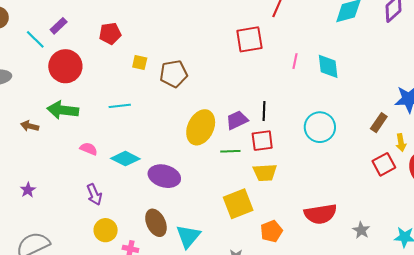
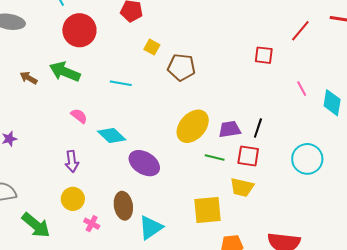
red square: (249, 39) -> (264, 55), size x0.7
pink line: (295, 61) -> (302, 89), turned -56

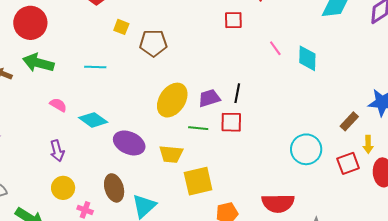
red circle: (79, 30) -> (30, 23), moved
cyan circle: (307, 159) -> (306, 149), moved
yellow trapezoid: (242, 187) -> (171, 154), moved

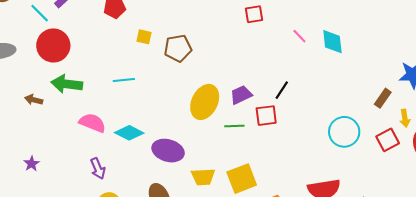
black line: (237, 93) -> (282, 90), moved, turned 30
pink semicircle: (58, 105) -> (92, 123), size x1.5
yellow trapezoid: (171, 154) -> (203, 177), moved

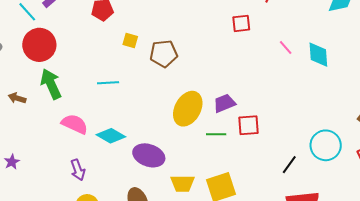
green arrow: (67, 84) -> (51, 84), turned 56
black line: (282, 90) -> (289, 165), moved

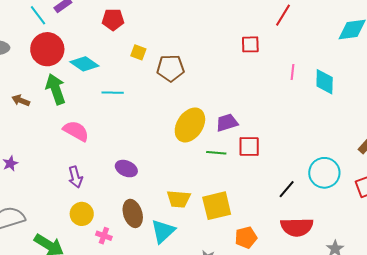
pink line: (286, 48) -> (293, 72), turned 42
cyan diamond: (111, 136) -> (84, 64), moved
purple ellipse: (149, 155) -> (126, 169), moved, size x0.7

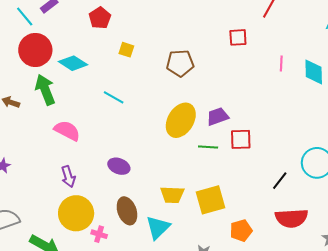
red pentagon: (113, 20) -> (100, 18), turned -30
brown pentagon: (170, 68) -> (180, 63), moved
cyan line: (113, 93) -> (114, 97), moved, turned 30
yellow circle: (82, 214) -> (76, 213), size x1.5

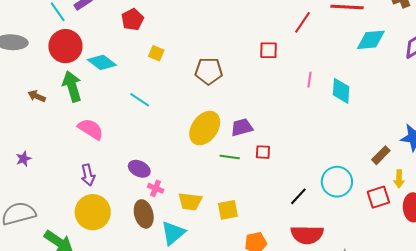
red square: (241, 139) -> (263, 152), size x0.7
yellow square: (211, 200) -> (228, 210), size x0.7
pink cross: (99, 234) -> (156, 188), moved

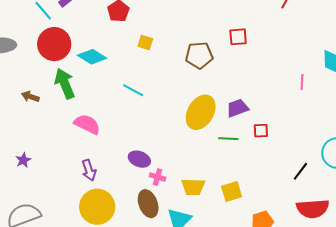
red square: (268, 50) -> (238, 37), moved
pink line: (309, 80) -> (302, 82), moved

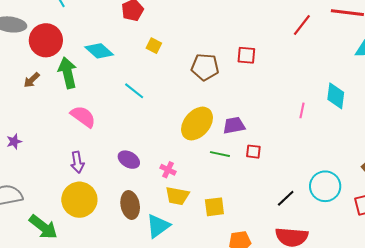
red circle: (54, 44) -> (46, 40), moved
brown arrow: (30, 97) -> (32, 80), turned -72
pink cross: (158, 177) -> (168, 170), moved

